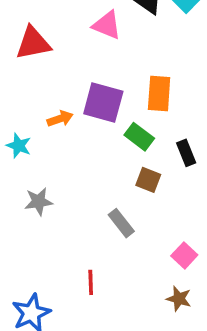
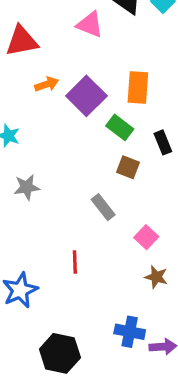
purple square: (103, 102) -> (86, 96), turned 30
orange arrow: (60, 119) -> (47, 84), moved
pink square: (184, 255) -> (146, 237), moved

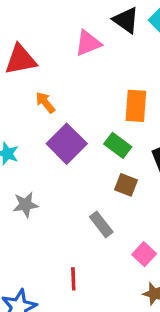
pink triangle: (90, 24) -> (88, 43), turned -44
orange arrow: (47, 84) -> (45, 102), turned -110
purple square: (86, 96) -> (67, 144), moved

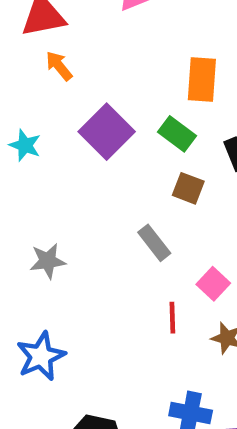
orange arrow: (45, 102) -> (59, 66), moved
gray star: (25, 205) -> (48, 261), moved
red line: (73, 279) -> (172, 318), moved

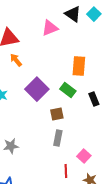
brown square: (188, 188) -> (57, 114), moved, turned -32
gray rectangle: (154, 243) -> (58, 138), turned 49

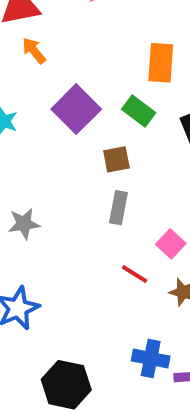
red line: (66, 171) -> (135, 274), turned -56

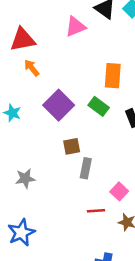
brown square: (116, 159) -> (72, 146), moved
red line: (135, 274) -> (96, 211), turned -36

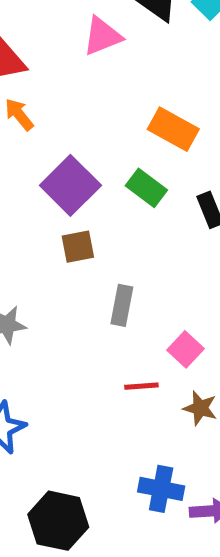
orange rectangle: (113, 76) -> (173, 129), turned -65
brown square: (72, 146) -> (78, 247), moved

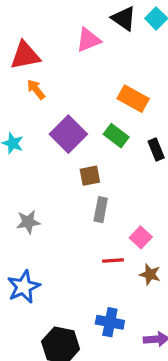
brown square: (78, 247) -> (90, 176), moved
blue cross: (161, 489) -> (110, 322), moved

